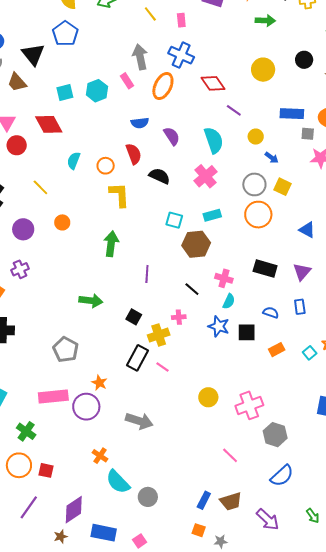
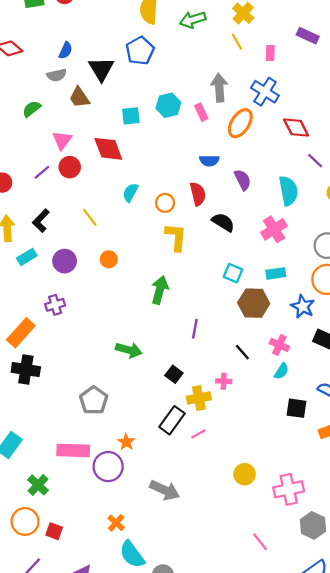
cyan hexagon: (97, 91) -> (168, 105), moved
blue star: (219, 326) -> (303, 307), moved
pink line: (162, 367) -> (198, 434), turned -72

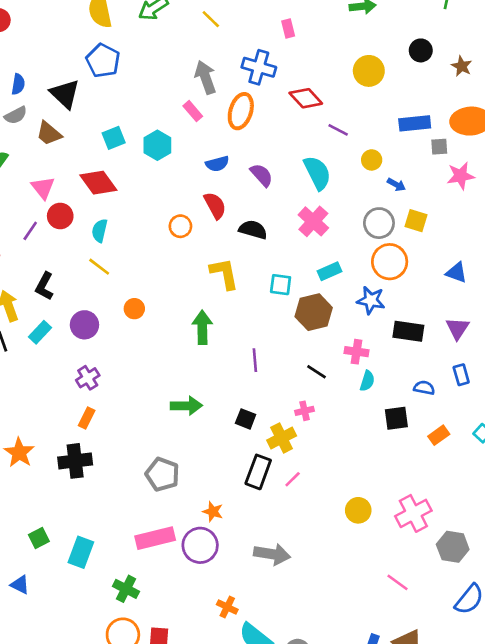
pink rectangle: (270, 53) -> (288, 29), moved
cyan hexagon: (168, 105) -> (157, 145), moved
cyan semicircle: (130, 192) -> (100, 231), moved
yellow L-shape: (176, 237) -> (224, 274), moved
orange rectangle: (21, 333) -> (87, 418), moved, size x0.6

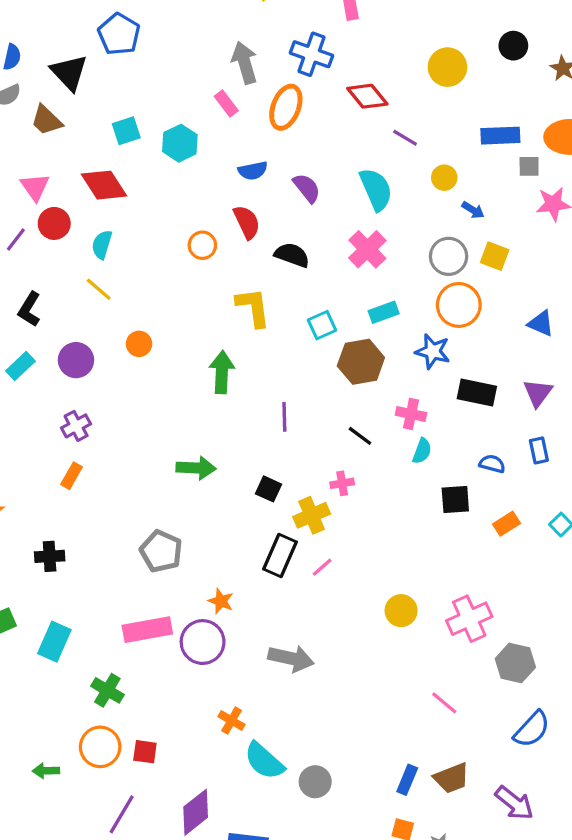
cyan square: (281, 285) -> (322, 325), turned -35
black cross: (75, 461) -> (50, 556), moved, size x0.7

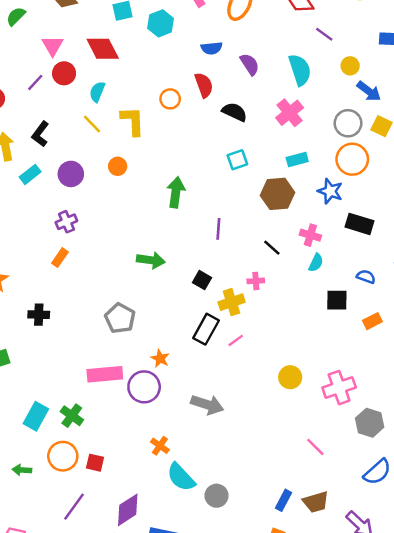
blue arrow: (473, 210) -> (369, 91), size x1.5
yellow L-shape: (253, 307) -> (133, 121), moved
cyan square: (322, 325) -> (237, 160), moved
cyan rectangle: (54, 642) -> (36, 416), moved

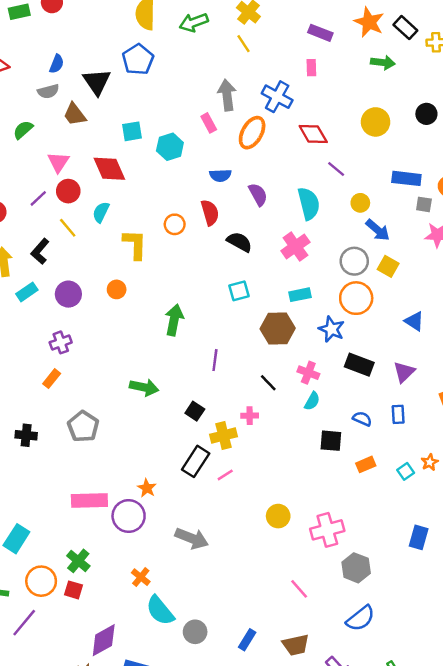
yellow line: (92, 124) -> (68, 228), moved
gray pentagon: (120, 318) -> (83, 426), moved
green cross: (72, 416) -> (78, 561), moved
blue rectangle: (283, 500) -> (247, 640), moved
purple line: (74, 507) -> (24, 623), moved

